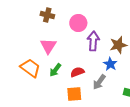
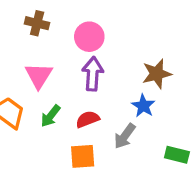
purple arrow: (93, 41) -> (93, 74), moved

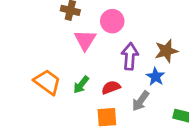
purple arrow: (93, 74) -> (130, 56), moved
pink triangle: (39, 75) -> (85, 40), moved

